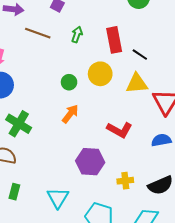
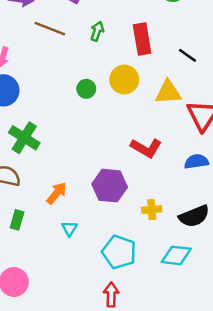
black line: (140, 55) -> (187, 55), moved
orange arrow: (70, 114) -> (57, 193), moved
cyan triangle: (58, 198) -> (70, 228), size x0.6

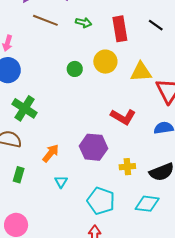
green arrow: (97, 31) -> (84, 23), turned 84
black line: (187, 55) -> (156, 25), moved

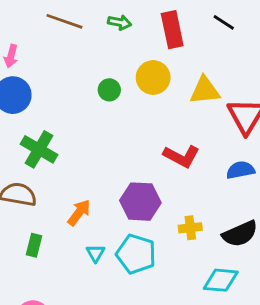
cyan pentagon: (101, 201) -> (136, 254), moved

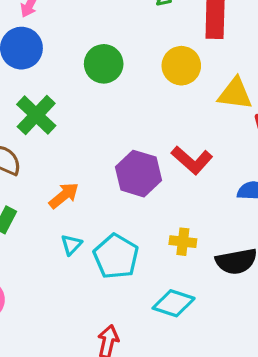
green circle: (109, 90) -> (104, 64), moved, size x1.5
purple hexagon: (140, 202) -> (138, 174), moved
cyan diamond: (221, 280) -> (174, 303), moved

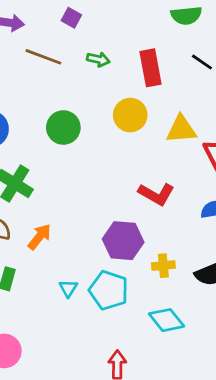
purple hexagon: (138, 174) -> (123, 241), moved
orange arrow: (64, 195) -> (39, 237), moved
cyan diamond: (174, 303) -> (166, 320), turned 45

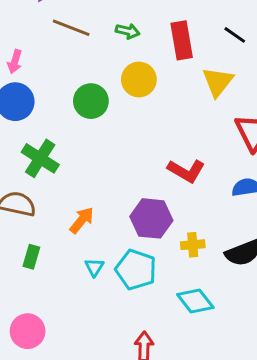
yellow circle: (130, 115) -> (139, 80), moved
yellow triangle: (181, 129) -> (218, 82), moved, turned -48
orange arrow: (39, 237) -> (82, 220), moved

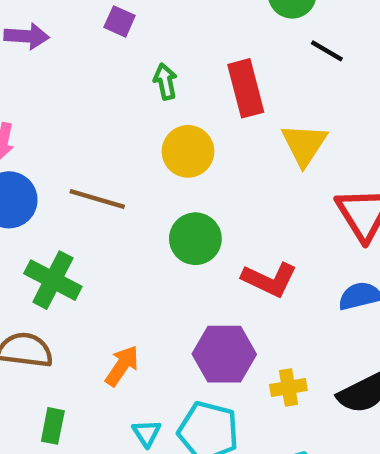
brown line: (71, 28) -> (97, 199), moved
green arrow: (128, 31) -> (165, 81), turned -110
black line: (235, 35) -> (327, 51), moved
green circle: (91, 101) -> (195, 239), moved

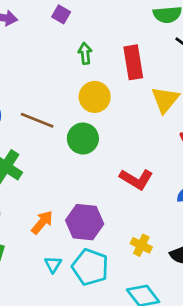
green circle: (195, 239) -> (83, 139), moved
purple hexagon: (224, 354) -> (85, 222), moved
yellow cross: (288, 387) -> (141, 245), turned 30

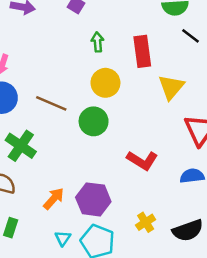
yellow cross: (141, 245) -> (146, 222), turned 30

